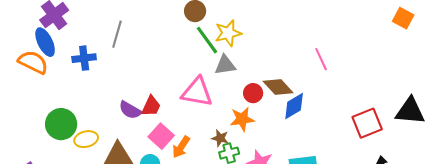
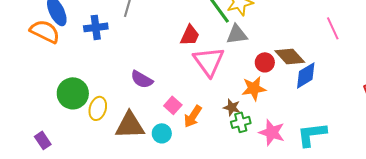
pink triangle: (197, 92) -> (209, 61), turned 44
red trapezoid: (151, 106) -> (190, 35), moved
pink square: (161, 136) -> (173, 105), size x0.7
yellow ellipse: (86, 139) -> (98, 108), turned -60

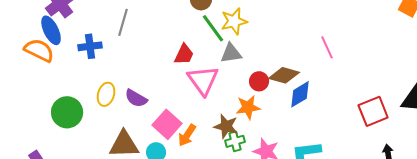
brown diamond: (290, 56) -> (284, 75), turned -32
pink square: (173, 105) -> (167, 124), size x1.6
brown star: (232, 107) -> (226, 126), size x1.4
yellow ellipse: (98, 108) -> (106, 94), moved

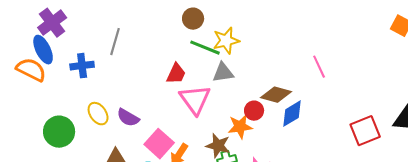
green line: (213, 28) -> (205, 48), turned -32
red circle: (259, 81) -> (254, 111), moved
yellow ellipse: (106, 94) -> (98, 114), turned -50

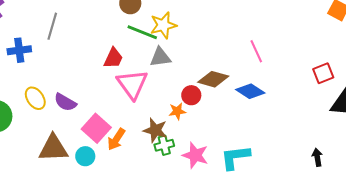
blue diamond: (292, 114) -> (250, 91), moved, turned 64
orange star: (240, 127) -> (177, 111), size x0.7
red square: (365, 131) -> (323, 73), moved, size x0.7

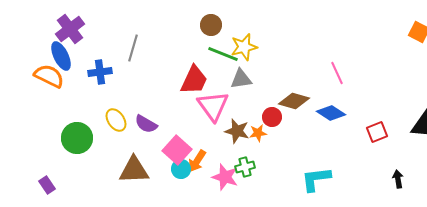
red trapezoid: (113, 58) -> (194, 80), size x1.4
red square: (323, 73) -> (377, 132), moved
brown star: (155, 130) -> (237, 131), moved
pink star: (195, 155) -> (225, 177), moved
cyan circle: (85, 156) -> (181, 169), moved

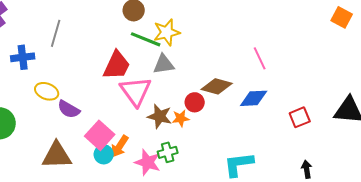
blue diamond: (331, 113) -> (254, 98), turned -36
yellow ellipse: (116, 120) -> (47, 91), moved, turned -35
black arrow: (398, 179) -> (307, 169), moved

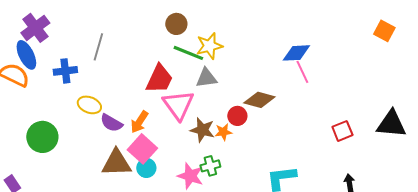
blue diamond: (254, 98) -> (296, 53), moved
orange arrow: (120, 146) -> (139, 122), moved
brown triangle: (57, 155) -> (116, 163), moved

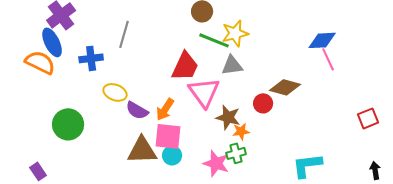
orange star: (223, 132) -> (241, 131), moved
pink square: (142, 149) -> (168, 136), turned -36

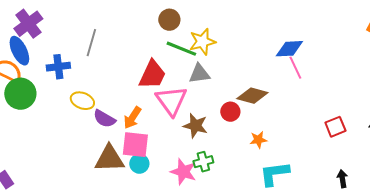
green circle: (68, 124) -> (20, 94), moved
orange star: (241, 131) -> (258, 140), moved

